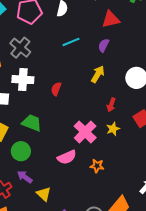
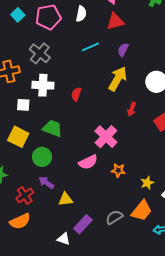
red triangle: (111, 19) -> (115, 22), moved
yellow arrow: (98, 74) -> (118, 79), size x1.4
yellow star: (113, 129) -> (147, 183), moved
yellow triangle: (44, 194) -> (66, 199), turned -49

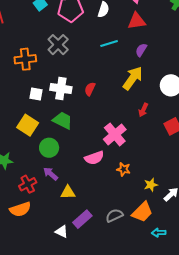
white cross: (43, 85) -> (61, 88), moved

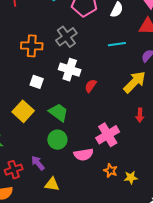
white cross: (61, 88) -> (70, 70), moved
red arrow: (143, 110) -> (140, 115), turned -32
green circle: (49, 148) -> (57, 140), moved
yellow star: (151, 185) -> (131, 178), moved

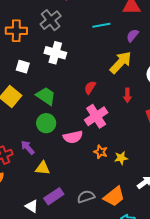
red semicircle: (91, 86) -> (90, 87), moved

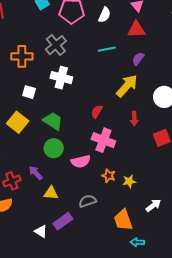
pink cross: (96, 116) -> (103, 140), turned -35
orange trapezoid: (114, 196) -> (123, 220), turned 110
gray semicircle: (86, 197) -> (88, 201), moved

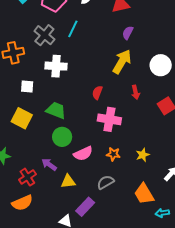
cyan line: (107, 49) -> (73, 29), moved, turned -42
pink semicircle: (81, 161) -> (83, 154), moved
orange star: (109, 176) -> (113, 154), moved

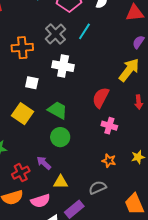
red semicircle: (97, 93) -> (101, 98), size x1.5
pink cross: (109, 119) -> (109, 126), size x0.7
pink semicircle: (83, 154) -> (40, 201), moved
yellow star: (143, 155) -> (138, 157), moved

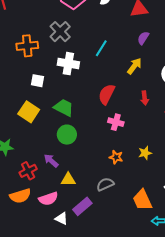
cyan line: (84, 31) -> (101, 48), moved
yellow arrow: (129, 70) -> (134, 66), size x0.7

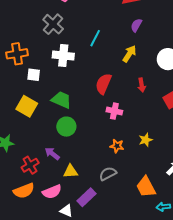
orange cross: (27, 46) -> (17, 54), moved

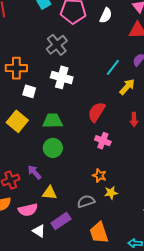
cyan line: (95, 38) -> (113, 67), moved
green trapezoid: (61, 100) -> (53, 121), turned -35
yellow star: (146, 140) -> (111, 193), moved
orange trapezoid: (146, 187) -> (99, 233), moved

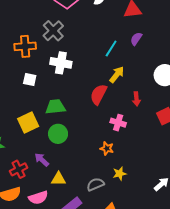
orange cross: (16, 68) -> (25, 46), moved
yellow arrow: (127, 87) -> (117, 75), moved
yellow square: (17, 121) -> (28, 122), moved, turned 30
pink cross: (103, 141) -> (118, 123), moved
orange star: (99, 176) -> (107, 148), moved

